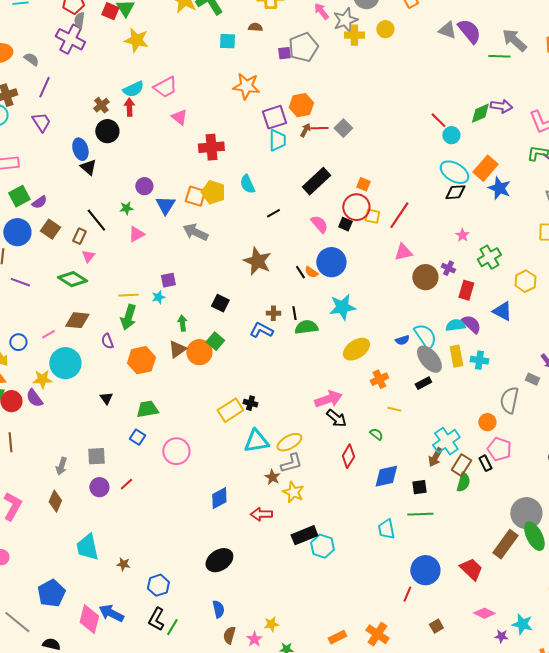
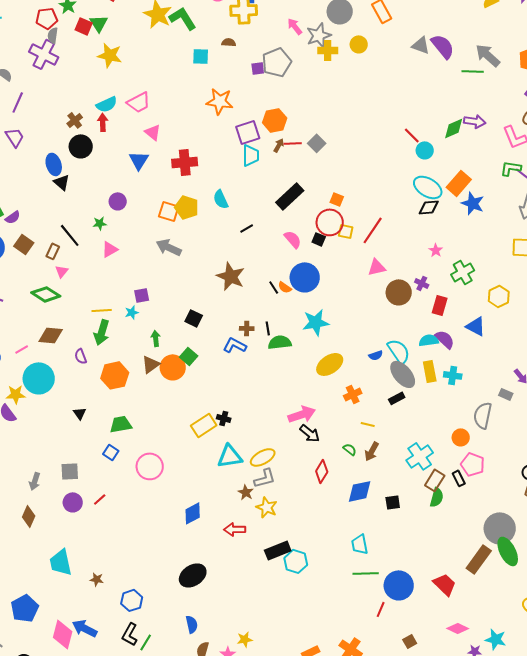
blue triangle: (165, 205) -> (139, 160), moved
brown arrow: (435, 457) -> (372, 451), moved
green line: (420, 514) -> (366, 573), moved

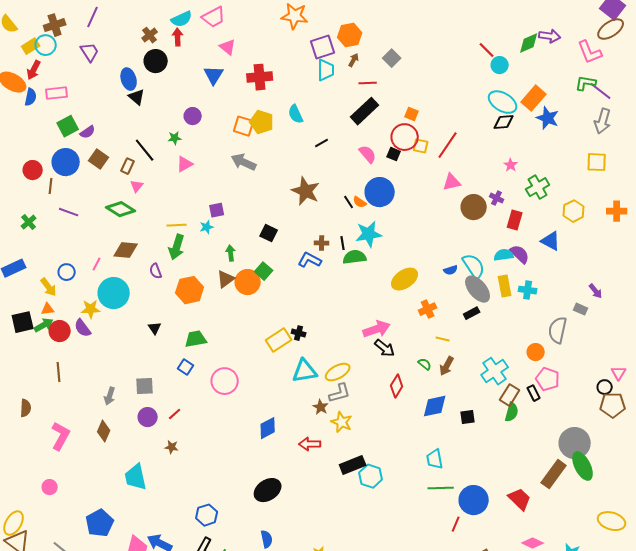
red line: (293, 143) -> (368, 83), moved
cyan star: (316, 322) -> (369, 234), moved
pink line: (22, 349) -> (97, 264), turned -32
brown star: (97, 579) -> (172, 447), moved

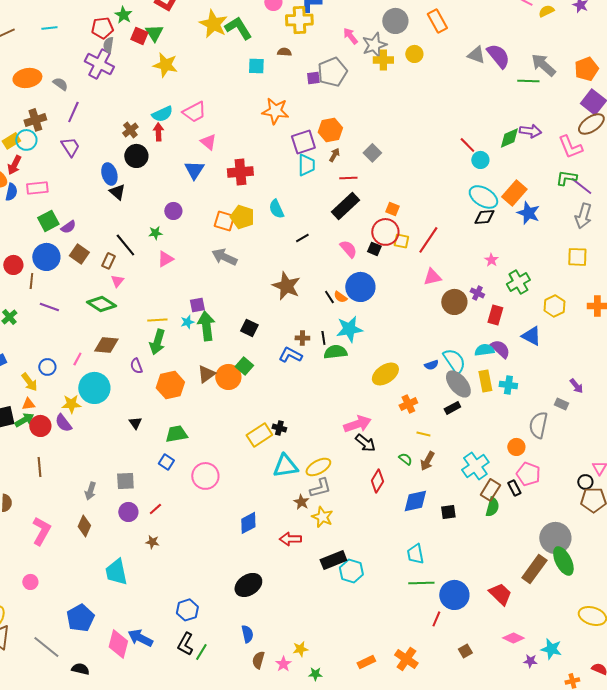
green arrow: (231, 253) -> (206, 326), moved, size x1.8

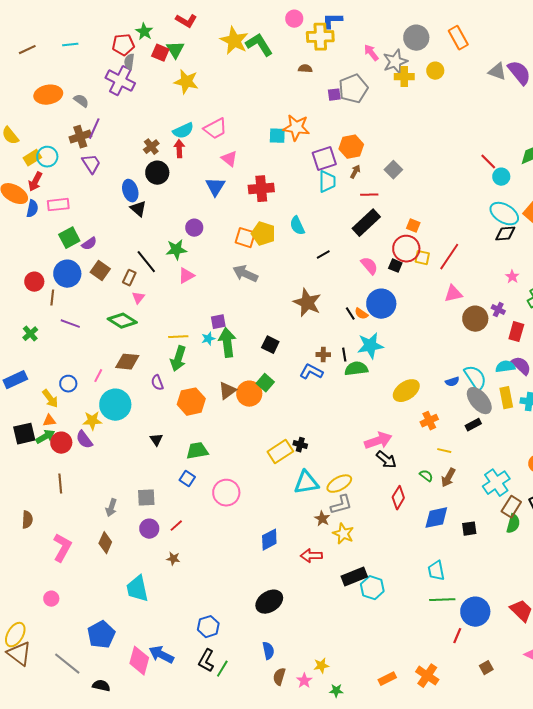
cyan square: (256, 66) -> (277, 136), moved
brown cross: (35, 120) -> (80, 137), moved
green star: (155, 233) -> (176, 250), size x1.5

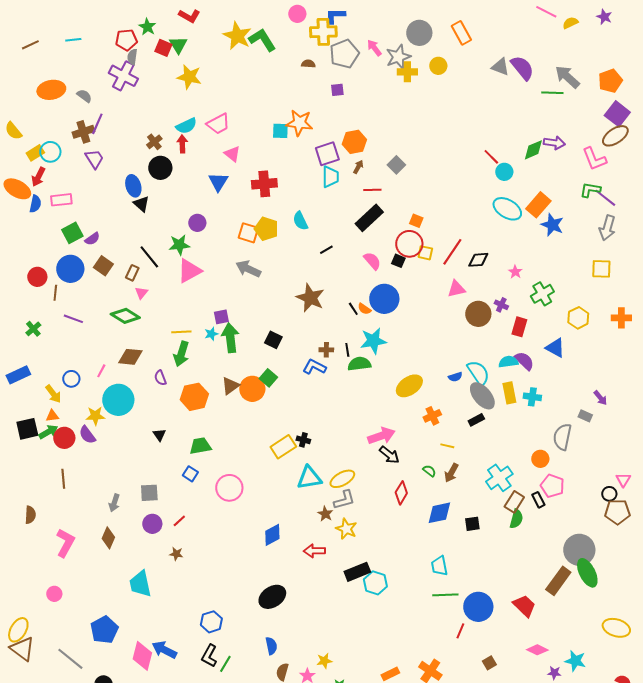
gray pentagon: (353, 89) -> (344, 54), moved
black diamond: (505, 234) -> (478, 260), moved
pink triangle: (186, 276) -> (189, 271), size x1.5

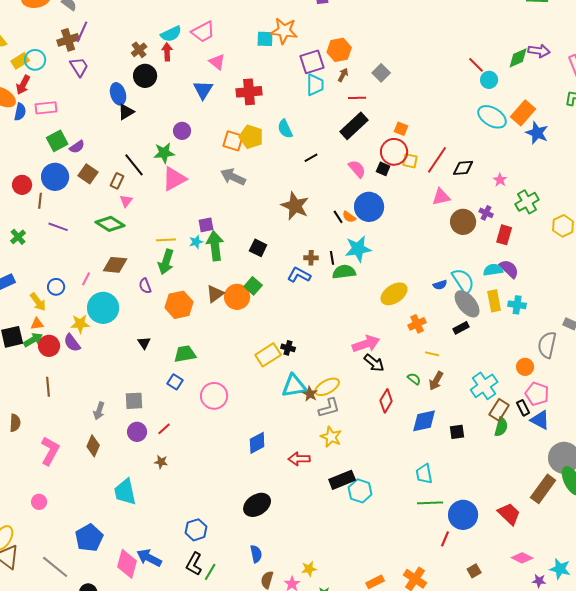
black triangle: (141, 204) -> (126, 112), turned 48
blue triangle: (555, 348) -> (540, 420), moved
brown star: (325, 514) -> (310, 394), moved

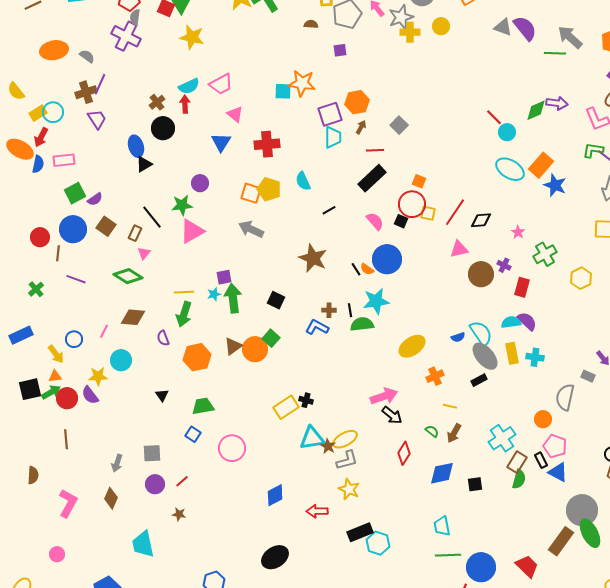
cyan circle: (103, 308) -> (121, 360), size x0.7

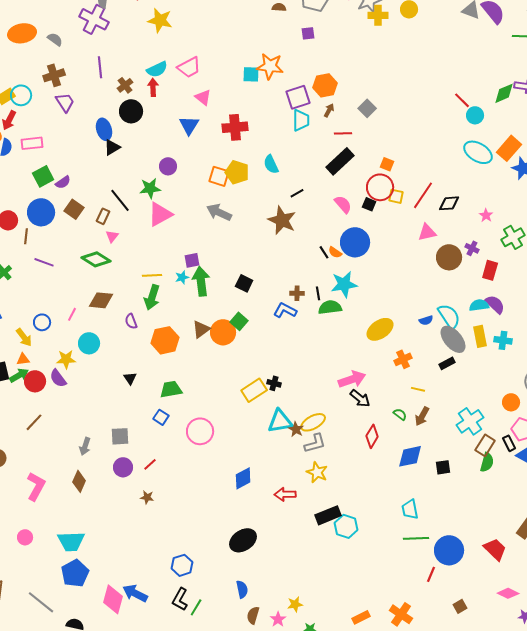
purple line: (100, 84) -> (100, 67), moved, turned -30
brown star: (313, 258) -> (282, 220), moved
brown line: (66, 439) -> (34, 422), turned 48
cyan trapezoid: (143, 544) -> (71, 541), moved, turned -80

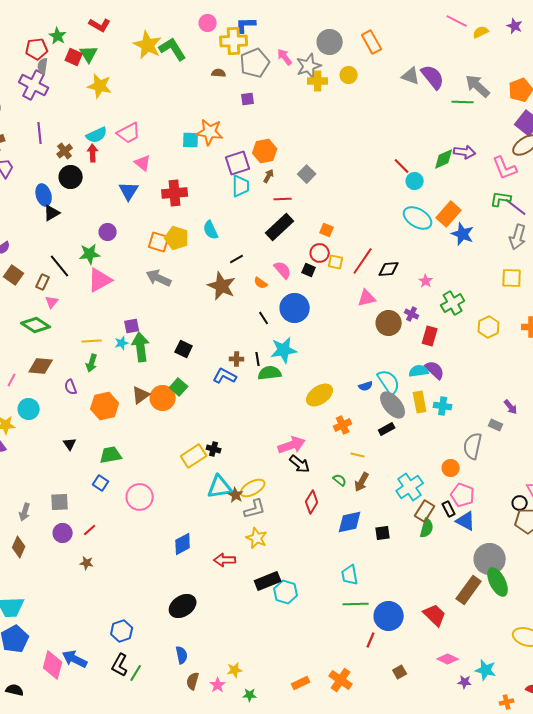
red circle: (380, 187) -> (320, 253), size x0.7
orange semicircle: (335, 252) -> (261, 283), moved
green arrow: (152, 297) -> (92, 363), size x0.7

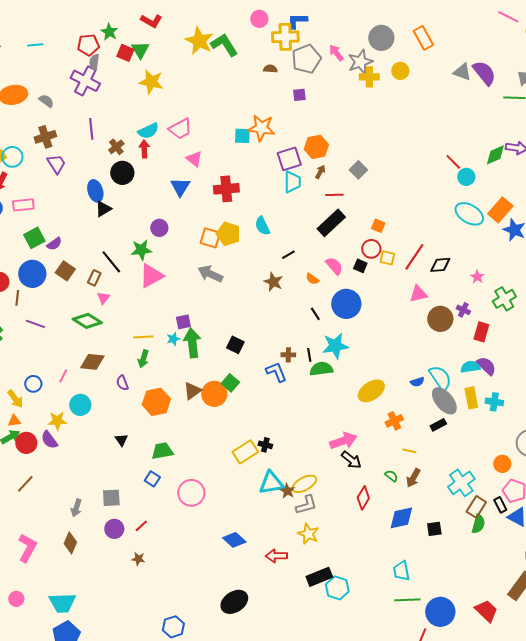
brown star: (222, 286) -> (273, 282), size x0.7
blue L-shape: (225, 376) -> (276, 372), turned 40
blue diamond: (183, 544) -> (234, 540), turned 70

